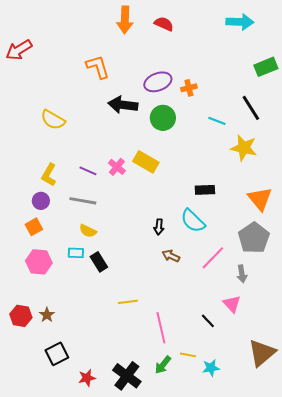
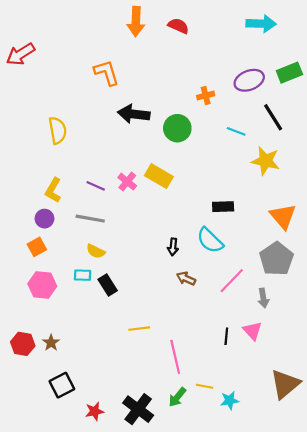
purple ellipse: (158, 82) -> (249, 80), moved
yellow semicircle: (53, 120) -> (58, 130), turned -130
black line: (208, 321) -> (226, 336), moved, turned 49

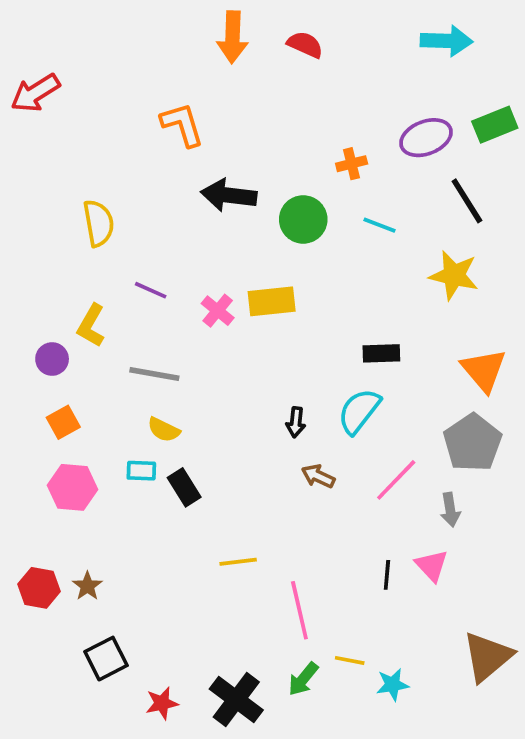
cyan line: (236, 131) -> (379, 225), moved
yellow rectangle: (159, 176) -> (272, 301), turned -36
purple line: (96, 186) -> (151, 290), moved
purple circle: (44, 219) -> (52, 359), moved
cyan semicircle: (210, 240) -> (359, 411), turned 84

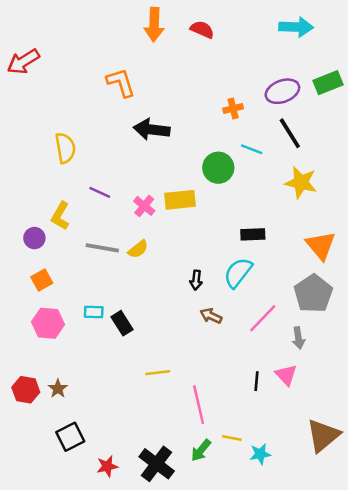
black line: (467, 201) -> (290, 133), moved
green circle: (303, 219) -> (218, 168), moved
yellow semicircle: (164, 430) -> (138, 249), moved, turned -65

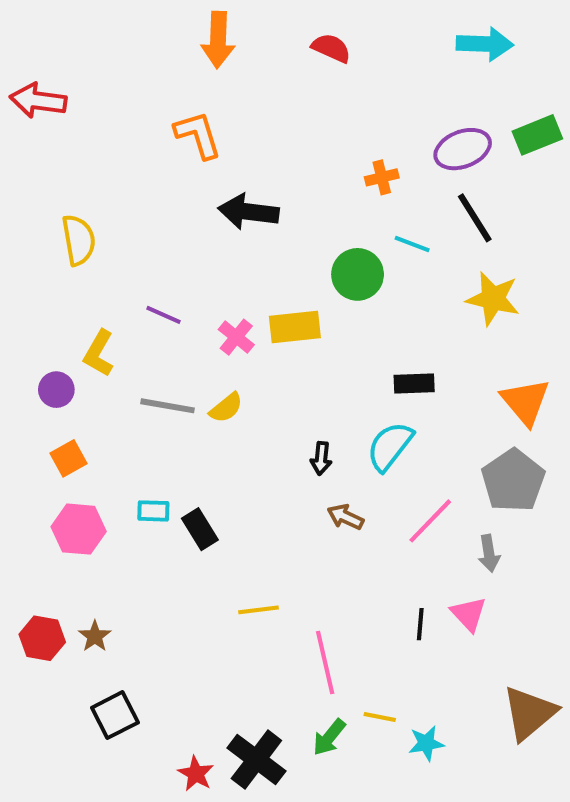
orange arrow: (154, 25) -> (218, 40), moved
red arrow: (23, 62) -> (38, 101), turned 40
yellow semicircle: (65, 148) -> (79, 240), moved
red star: (107, 466) -> (196, 774), moved, turned -30

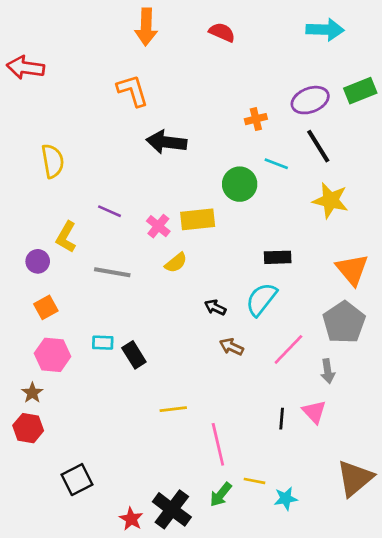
yellow semicircle: (226, 408) -> (176, 263), moved
black arrow: (321, 458) -> (215, 307), turned 110
brown star: (95, 636) -> (32, 393), moved

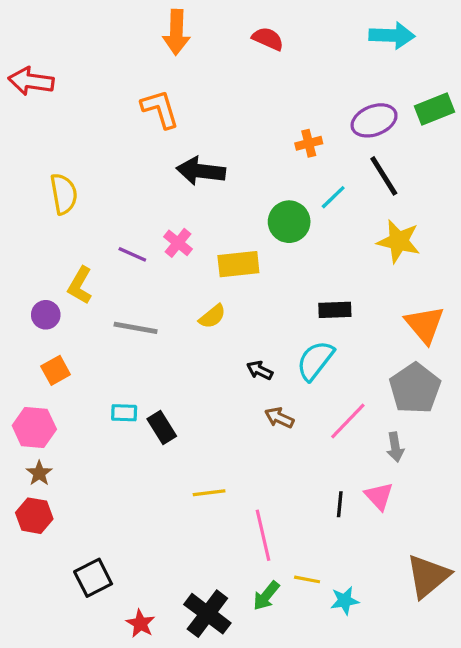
cyan line: (276, 164) -> (333, 197), turned -65
pink cross: (158, 226) -> (178, 243), moved
pink hexagon: (53, 355) -> (34, 427), moved
red star: (131, 519) -> (140, 624), moved

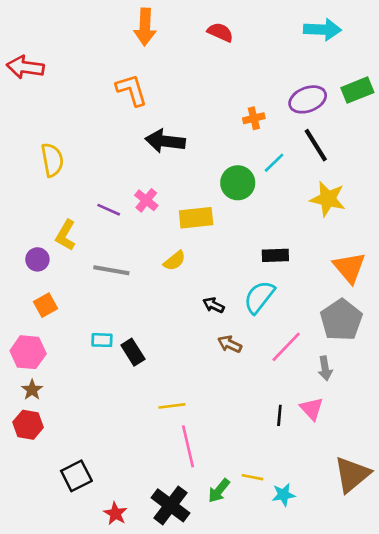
pink line: (263, 535) -> (188, 446), moved

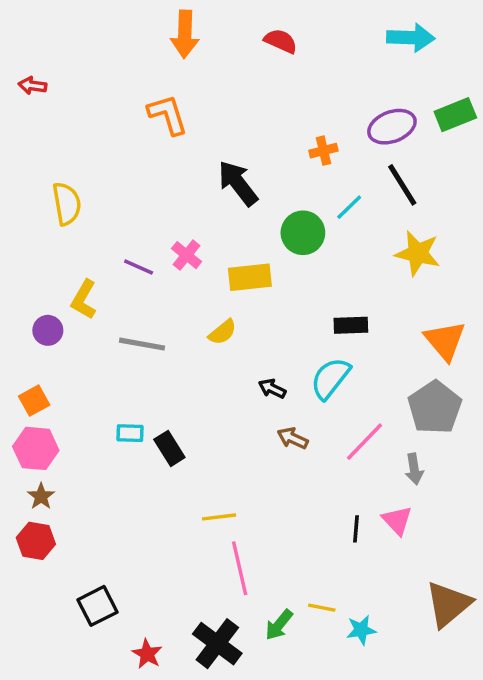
red arrow: (25, 67) -> (32, 86), size x0.6
black arrow: (165, 141) -> (238, 183), moved, turned 45
orange square: (45, 305) -> (34, 401), moved

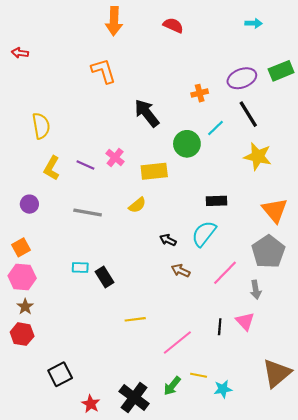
cyan arrow: (411, 38) -> (254, 23), size x0.6
yellow L-shape: (84, 300) -> (52, 168), moved
pink line: (240, 568) -> (177, 343), moved, turned 64

